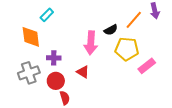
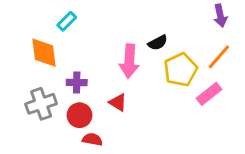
orange line: (134, 20) -> (219, 57), moved
yellow pentagon: (127, 49) -> (180, 70), turned -30
red semicircle: (65, 98) -> (92, 139), turned -64

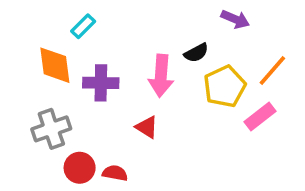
purple arrow: (220, 16) -> (235, 19), moved, turned -55
purple cross: (77, 82) -> (101, 83), moved, size x1.4
red circle: (80, 115) -> (80, 168), moved

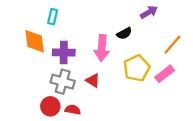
purple arrow: (235, 19) -> (149, 12), turned -54
cyan rectangle: (83, 26) -> (53, 17), turned -32
yellow pentagon: (225, 86) -> (137, 68), moved
gray cross: (51, 129) -> (63, 82), moved, turned 35

